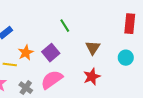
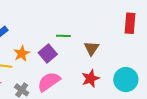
green line: (65, 26) -> (63, 36), moved, turned -56
cyan circle: (126, 58) -> (126, 80), moved, size x1.5

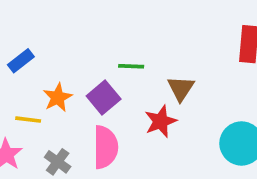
red star: (90, 79) -> (161, 121), moved
pink semicircle: (49, 82) -> (105, 147), turned 125

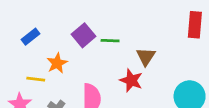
purple square: (104, 97) -> (84, 35), moved
red star: (161, 121) -> (131, 80), turned -30

